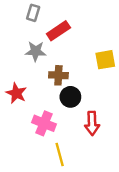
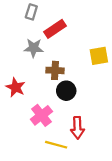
pink cross: (44, 123) -> (41, 115), turned 30
red arrow: (92, 123) -> (77, 128), moved
yellow line: (60, 155) -> (56, 145), turned -60

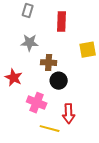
red rectangle: (55, 29) -> (62, 22), moved, turned -54
pink cross: (41, 115) -> (37, 103), turned -30

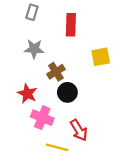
brown cross: (49, 63) -> (56, 72), turned -35
red star: (14, 78) -> (27, 94), moved
red arrow: (69, 114) -> (79, 130), turned -30

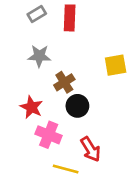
gray rectangle: (32, 12) -> (37, 14), turned 42
red rectangle: (71, 25) -> (70, 18), moved

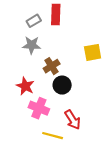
gray rectangle: (37, 14) -> (34, 21), moved

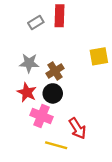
gray star: (32, 45) -> (29, 63), moved
black circle: (62, 85) -> (53, 93), moved

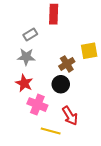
gray rectangle: (36, 23) -> (30, 34), moved
brown cross: (55, 71) -> (67, 64), moved
black circle: (53, 93) -> (61, 84), moved

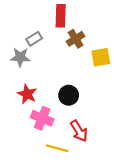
gray star: (26, 57) -> (20, 57), moved
brown cross: (67, 64) -> (76, 39), moved

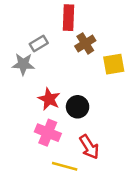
red star: (27, 94) -> (49, 99), moved

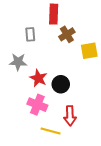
gray rectangle: (39, 43) -> (30, 34), turned -64
gray star: (23, 64) -> (18, 62), moved
red arrow: (89, 147) -> (70, 116), turned 30

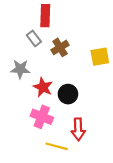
red rectangle: (54, 14) -> (45, 16), moved
gray rectangle: (30, 34) -> (34, 38), turned -32
brown cross: (67, 34) -> (60, 47), moved

